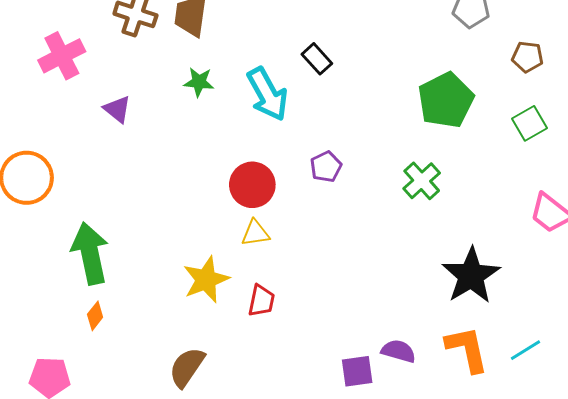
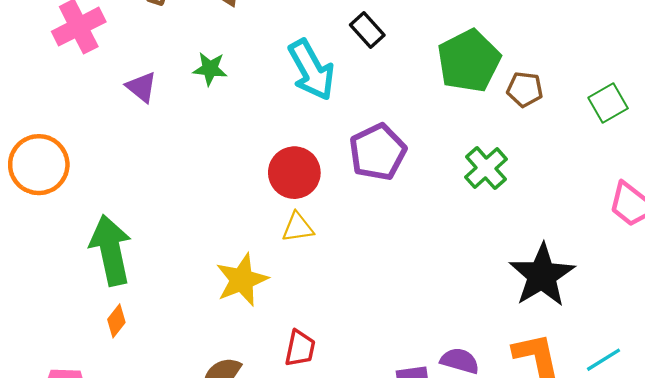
brown pentagon: (527, 57) -> (525, 89), moved
green star: (199, 82) -> (210, 69), moved
green pentagon: (446, 100) -> (469, 61), moved
purple pentagon: (326, 167) -> (378, 152), size x1.6
red trapezoid: (261, 301) -> (300, 348), moved

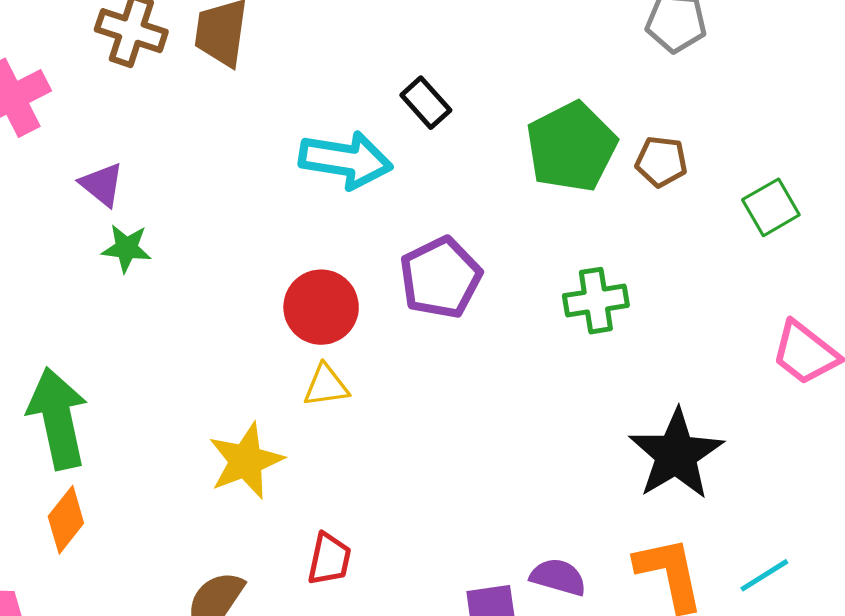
green star: (210, 69) -> (126, 248), moved
cyan arrow: (311, 70) -> (346, 160), turned -52
brown pentagon: (525, 89) -> (661, 162), moved
green cross: (486, 168) -> (596, 301), turned 33
orange diamond: (116, 321) -> (66, 520), size x1.4

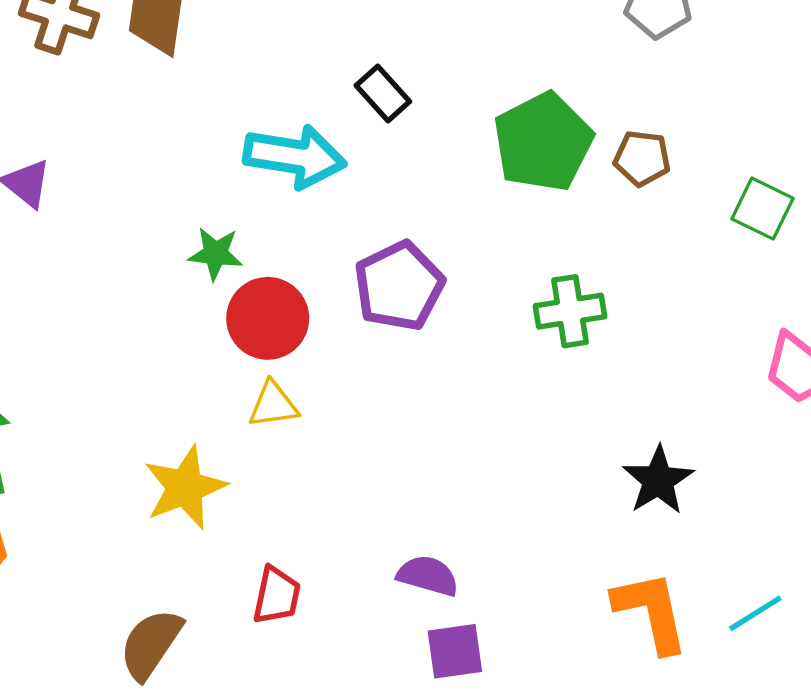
green square: (771, 207) -> (763, 209), turned -34
green star: (126, 248) -> (216, 254), moved
black star: (676, 454) -> (658, 480), size x0.7
purple semicircle: (558, 577) -> (428, 576), moved

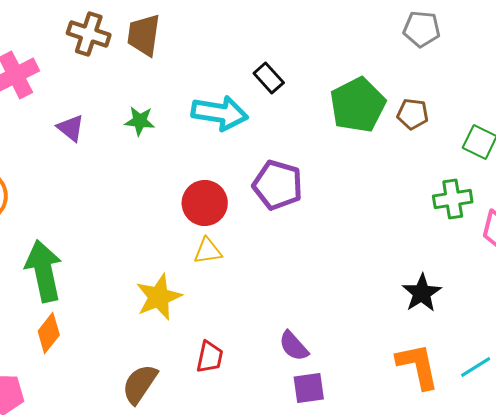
green star: (216, 254) -> (140, 121), moved
purple pentagon: (399, 286) -> (278, 185), turned -30
green cross: (570, 311) -> (453, 199), moved
purple semicircle: (428, 576) -> (294, 346), turned -148

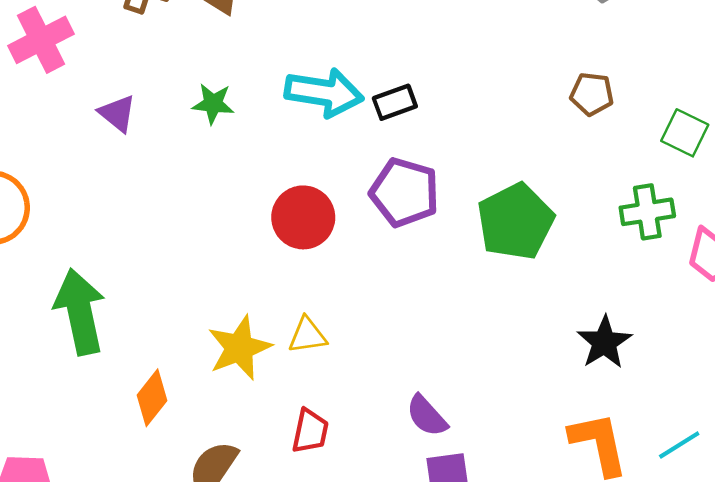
black rectangle: (269, 78) -> (395, 102), moved, turned -68
green pentagon: (358, 105) -> (515, 222), moved
yellow triangle: (208, 251) -> (307, 335), moved
orange diamond: (49, 333) -> (152, 398), moved

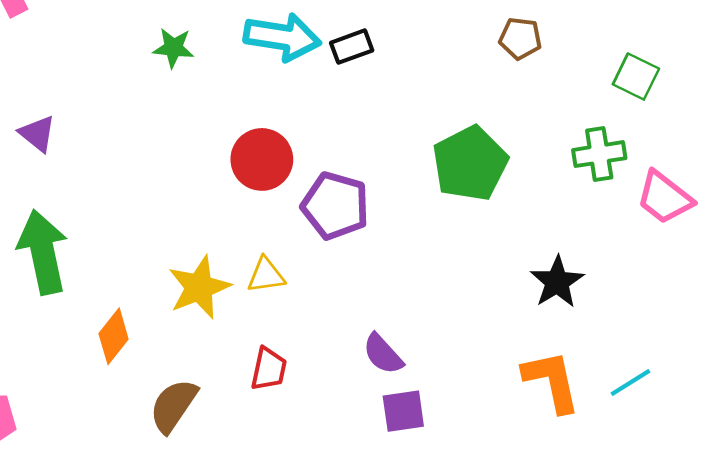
brown pentagon: (592, 94) -> (520, 38), moved
purple triangle: (117, 113) -> (37, 134), moved
purple pentagon: (405, 192) -> (335, 206), moved

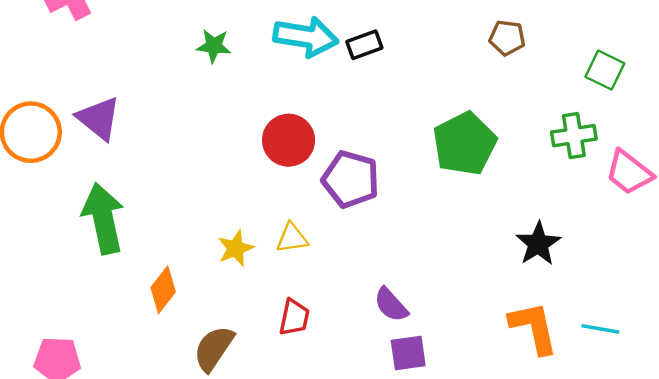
purple triangle: (37, 134) -> (99, 118), size x1.4
yellow star: (199, 287) -> (236, 248), size x0.7
cyan line: (631, 383) -> (600, 329), turned 42

